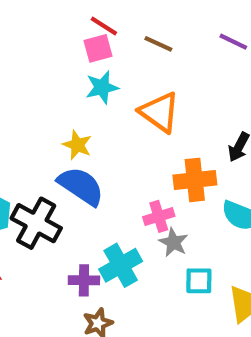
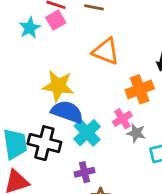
cyan star: (102, 87) -> (30, 28), moved
yellow star: (77, 145) -> (58, 86), size x1.6
cyan cross: (121, 265) -> (87, 133), moved

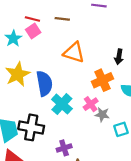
yellow star: (58, 86) -> (18, 74), moved, turned -30
blue semicircle: (67, 112) -> (44, 83), moved, turned 65
cyan cross: (87, 133) -> (62, 104), moved

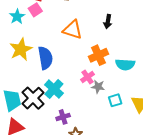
black arrow: (119, 57) -> (108, 22), moved
cyan cross: (62, 104) -> (54, 89), moved
black cross: (31, 127) -> (33, 98), turned 35

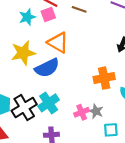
orange triangle: (73, 30) -> (58, 43), moved
blue semicircle: (45, 58) -> (47, 68), turned 60
pink cross: (88, 77) -> (82, 112), moved

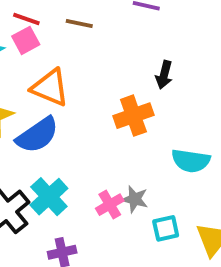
orange cross: (104, 78) -> (133, 116), moved

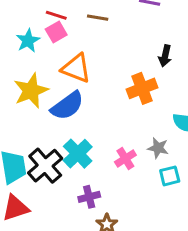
gray star: (135, 199) -> (158, 148), moved

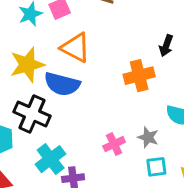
blue semicircle: (67, 106) -> (62, 84), turned 44
cyan cross: (78, 154) -> (51, 159), moved
black cross: (45, 166) -> (32, 114), moved, turned -32

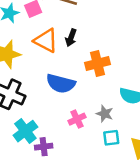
black arrow: (166, 46) -> (71, 38), moved
blue semicircle: (62, 84) -> (61, 84), moved

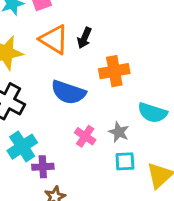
pink cross: (77, 119) -> (85, 136), turned -35

